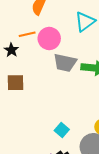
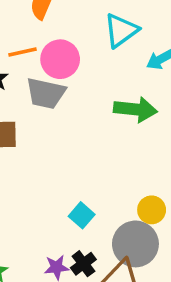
gray trapezoid: (65, 63) -> (46, 93), moved

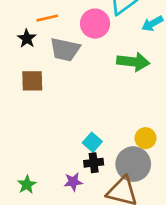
pink circle: (60, 59) -> (95, 24), moved
black cross: (83, 264) -> (94, 163), moved, turned 30

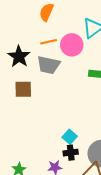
orange line: (47, 18) -> (49, 42), moved
black star: (27, 39) -> (19, 56), size x1.5

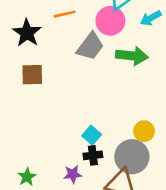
pink circle: (72, 45) -> (110, 21), moved
gray trapezoid: (49, 65) -> (90, 46), moved, turned -65

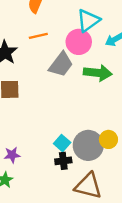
gray circle: (132, 157) -> (88, 145), moved
purple star: (73, 174) -> (12, 155), moved

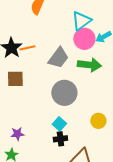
orange line: (38, 36) -> (27, 48), moved
pink circle: (79, 42) -> (84, 39), moved
gray circle: (88, 145) -> (64, 93), moved

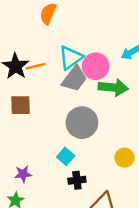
cyan triangle: (81, 21) -> (71, 57), moved
pink circle: (84, 39) -> (96, 66), moved
cyan square: (59, 124) -> (66, 156), moved

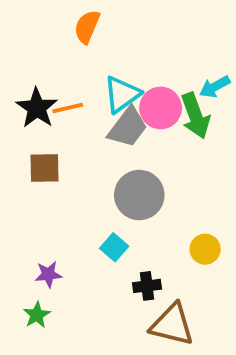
green arrow: (113, 88) -> (195, 116), moved, turned 64
black cross: (77, 180) -> (147, 286), moved

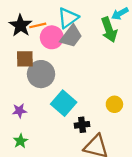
pink circle: (161, 108) -> (52, 37), moved
gray circle: (139, 195) -> (41, 74), moved
cyan square: (114, 247) -> (64, 103), size x1.6
purple star: (48, 274) -> (19, 111), moved

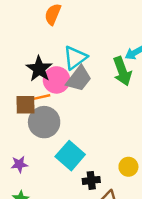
black star: (20, 25) -> (39, 69), moved
orange line: (38, 25) -> (40, 97), moved
yellow circle: (114, 104) -> (128, 167), moved

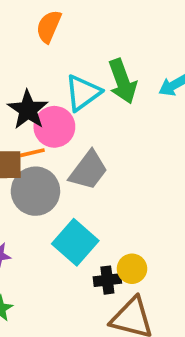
green arrow: (122, 71) -> (123, 81), moved
gray trapezoid: (79, 79) -> (88, 170), moved
yellow circle: (128, 167) -> (132, 269), moved

